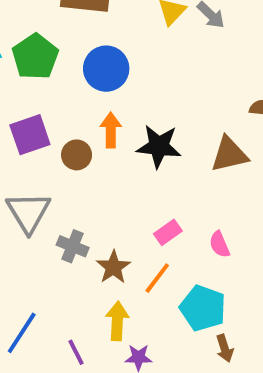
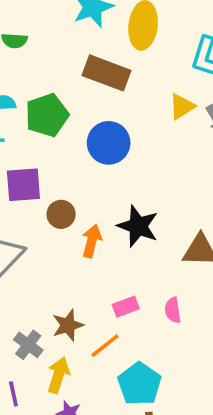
orange arrow: (111, 130) -> (92, 241), moved
pink semicircle: (219, 244) -> (173, 310), moved
gray cross: (73, 246) -> (28, 345), moved

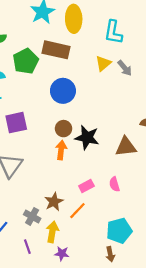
green pentagon: (47, 115) -> (26, 61), moved
brown circle: (61, 214) -> (64, 129), moved
cyan pentagon: (139, 384) -> (119, 231), moved, turned 30

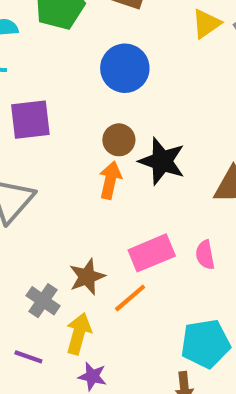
pink rectangle: (86, 186) -> (152, 253), size x1.5
purple line: (27, 247) -> (28, 357), turned -56

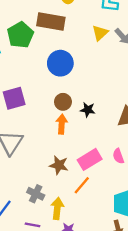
black star: (162, 161) -> (88, 110), size x0.6
brown star: (87, 277) -> (59, 165), moved, turned -30

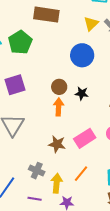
green pentagon: (20, 35) -> (20, 42), moved
blue circle: (60, 63) -> (82, 55), moved
orange line: (82, 185) -> (81, 174), moved

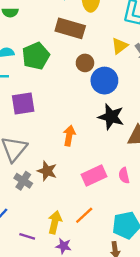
brown circle: (59, 87) -> (85, 63), moved
black star: (82, 93) -> (111, 117), moved, size x1.6
brown star: (57, 144) -> (47, 171), moved
gray cross: (37, 171) -> (23, 181), moved

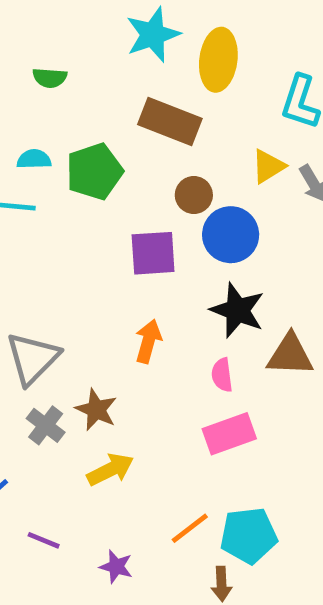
purple square: (23, 103) -> (153, 253), moved
pink semicircle: (124, 175) -> (222, 375), moved
pink rectangle: (94, 176) -> (229, 434), moved
orange line: (84, 215) -> (190, 528), moved
yellow arrow: (55, 222) -> (110, 470), moved, turned 45

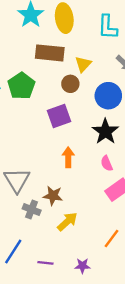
yellow triangle: (268, 166) -> (83, 64), moved
blue circle: (231, 235) -> (108, 96), moved
black star: (237, 310) -> (105, 131), turned 30

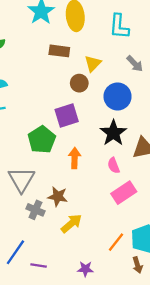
brown rectangle: (50, 53) -> (59, 51), size x0.7
green pentagon: (21, 86) -> (42, 140), moved
purple line: (45, 263) -> (39, 266), moved

